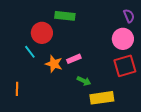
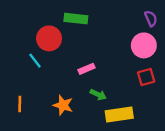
orange star: (54, 64) -> (63, 105), moved
red square: (125, 66) -> (146, 77), size x0.7

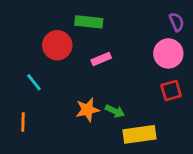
cyan line: (35, 61) -> (34, 82), moved
pink rectangle: (86, 69) -> (101, 59), moved
orange star: (63, 105) -> (87, 110), moved, turned -30

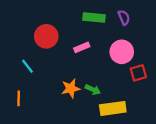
green rectangle: (89, 22) -> (94, 17), moved
purple semicircle: (177, 22) -> (124, 17), moved
pink circle: (168, 53) -> (122, 52), moved

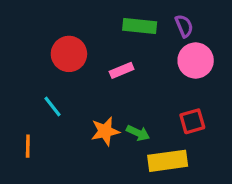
pink circle: (122, 52) -> (196, 61), moved
cyan line: (27, 66) -> (52, 107), moved
red square: (138, 73) -> (192, 121), moved

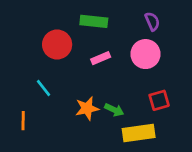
green rectangle: (140, 26) -> (94, 21), moved
pink circle: (196, 61) -> (145, 54), moved

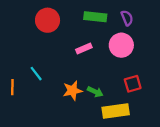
green rectangle: (94, 21) -> (95, 17), moved
red circle: (57, 45) -> (48, 20), moved
orange line: (23, 121) -> (12, 87), moved

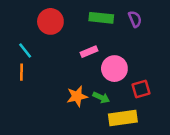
pink circle: (121, 45) -> (114, 69), moved
cyan line: (36, 74) -> (25, 50), moved
orange line: (12, 87) -> (21, 72), moved

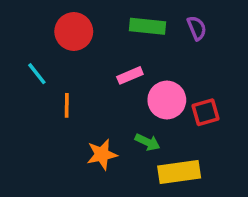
orange line: (21, 72) -> (67, 105), moved
red square: (141, 89) -> (205, 112), moved
orange star: (77, 96) -> (102, 154), moved

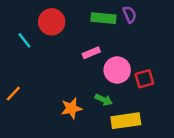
purple semicircle: (197, 28) -> (130, 14), moved
cyan line: (37, 74) -> (24, 40), moved
orange line: (67, 105) -> (13, 94), moved, turned 42

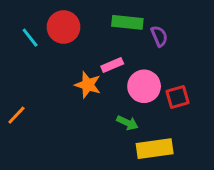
purple semicircle: (130, 14) -> (159, 36), moved
cyan line: (24, 40) -> (30, 38), moved
orange star: (71, 108) -> (88, 85), moved, turned 30

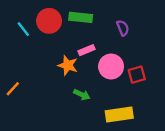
green rectangle: (127, 22) -> (81, 17), moved
green arrow: (127, 123) -> (82, 95), moved

